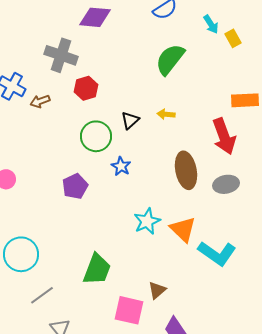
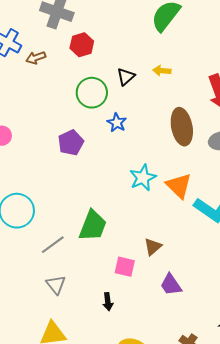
gray line: (42, 295) -> (53, 245), moved
pink square: (129, 310) -> (125, 267), size x0.7

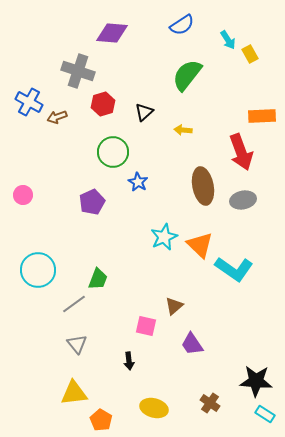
black triangle: (126, 77) -> (144, 112), moved
green trapezoid: (93, 226) -> (98, 279), moved, size x0.7

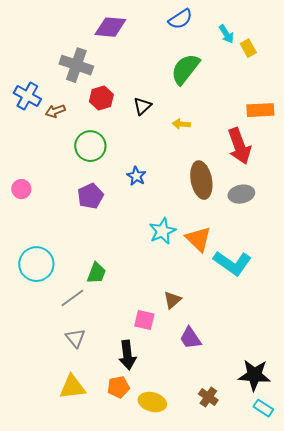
green circle: (113, 152) -> (90, 146), moved
black arrow: (129, 361) -> (127, 355), size x1.6
orange pentagon: (101, 420) -> (118, 387), moved, turned 30

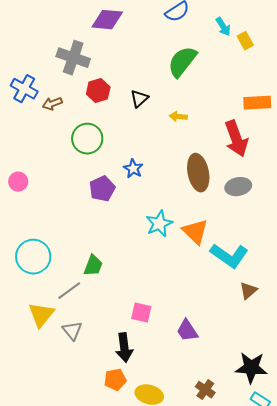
purple pentagon: (90, 196) -> (102, 189), moved
brown triangle: (172, 300) -> (248, 291), moved
yellow triangle: (72, 387) -> (41, 315), moved, turned -44

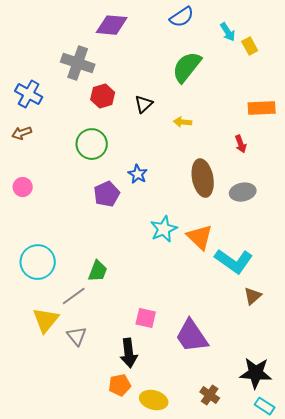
brown arrow: (52, 104) -> (22, 133), moved
red arrow: (236, 139) -> (241, 144), size x0.5
purple trapezoid: (187, 331) -> (192, 336), size x1.5

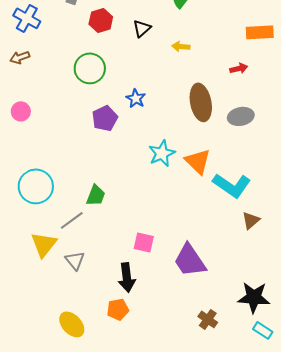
red arrow: (241, 144) -> (239, 68), turned -84
yellow ellipse: (154, 400) -> (72, 324), moved, turned 32

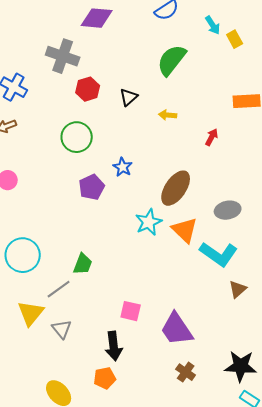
red arrow: (239, 68) -> (212, 137), moved, turned -48
brown ellipse: (201, 102) -> (176, 188), moved, turned 45
gray ellipse: (241, 116) -> (228, 210), moved
brown cross: (208, 319) -> (186, 372), moved

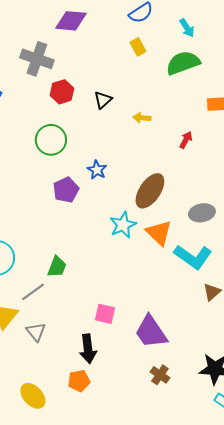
yellow rectangle: (235, 39) -> (138, 47), moved
green semicircle: (172, 60) -> (183, 63), moved, turned 32

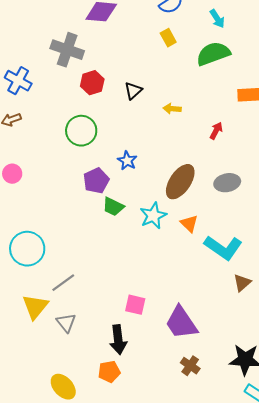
gray ellipse: (202, 213) -> (227, 183), moved
orange triangle: (159, 233) -> (189, 224), size x0.7
green trapezoid: (57, 267) -> (113, 207), moved, turned 95

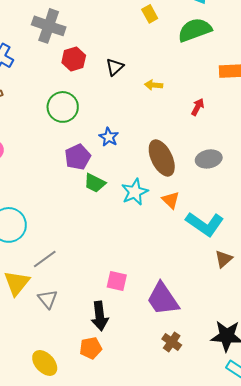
brown ellipse: (180, 182) -> (162, 158), turned -60

